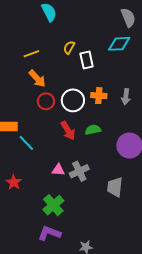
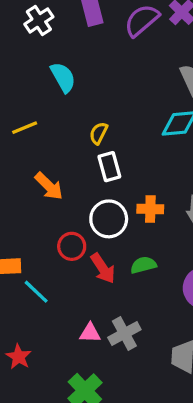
yellow line: (31, 54) -> (25, 128), moved
white rectangle: (87, 60) -> (109, 167), moved
red circle: (46, 101) -> (72, 246), moved

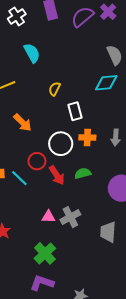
white rectangle: (109, 167) -> (75, 111), moved
cyan line: (36, 292) -> (19, 178), moved

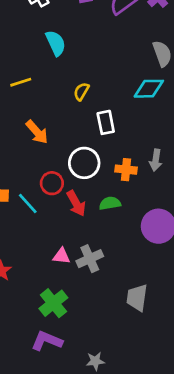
orange cross: (87, 137) -> (126, 170), moved
gray trapezoid: (108, 232) -> (137, 298), moved

